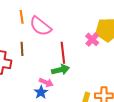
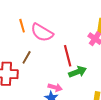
brown line: (22, 49) -> (27, 57), turned 40
green arrow: (60, 70) -> (78, 72), moved

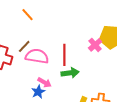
orange line: (22, 26) -> (27, 15), turned -40
pink semicircle: (42, 33) -> (37, 56), moved, turned 145

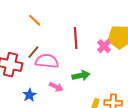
red line: (64, 55) -> (76, 38), moved
blue star: (38, 92) -> (29, 95), moved

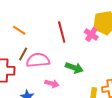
orange line: (35, 20) -> (19, 30), moved
green arrow: (81, 76) -> (74, 68), turned 42

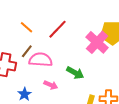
red line: (62, 32) -> (57, 29), moved, turned 50
pink cross: (91, 34) -> (97, 42), size x1.6

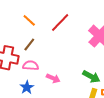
pink semicircle: (41, 60) -> (31, 65), moved, size x0.7
green arrow: (75, 73) -> (91, 77), moved

